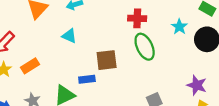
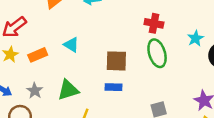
cyan triangle: (69, 36) -> (71, 45), moved
blue rectangle: (87, 79) -> (114, 87), moved

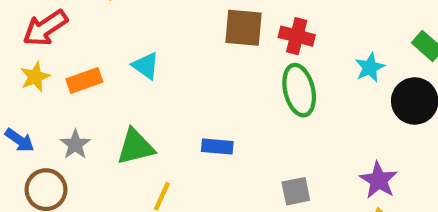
brown square: (116, 61) -> (243, 28), moved

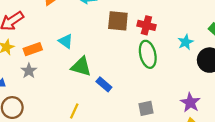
gray star: (75, 144) -> (29, 71), moved
blue rectangle: (217, 146) -> (104, 84), turned 35
green triangle: (135, 147) -> (81, 67), moved, turned 30

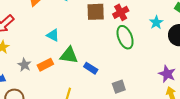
red cross: (146, 25) -> (121, 12), turned -35
orange rectangle: (33, 49) -> (45, 65), moved
gray square: (146, 108) -> (119, 87), moved

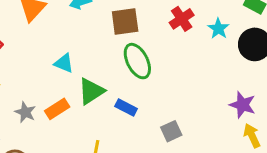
red cross: (121, 12) -> (182, 19), moved
green ellipse: (125, 37) -> (137, 61), moved
green triangle: (69, 55) -> (91, 91), turned -36

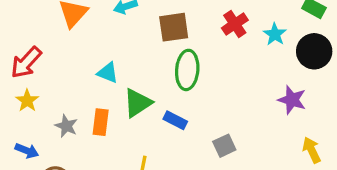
green ellipse: (137, 61) -> (187, 70), turned 32
purple star: (243, 105) -> (292, 100), moved
orange rectangle: (57, 109) -> (101, 122), turned -50

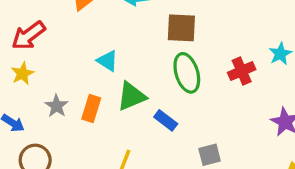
red cross: (235, 24) -> (242, 71), moved
green ellipse: (187, 70) -> (187, 73), turned -33

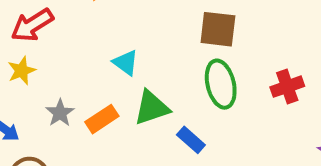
orange rectangle: (91, 109) -> (102, 119), turned 35

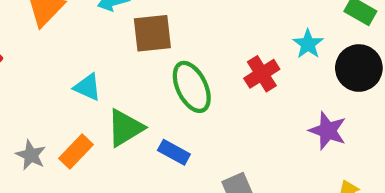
brown square: (218, 29) -> (152, 33), moved

